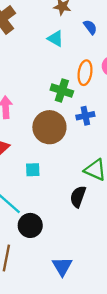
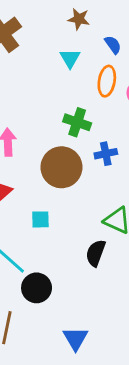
cyan triangle: (55, 39) -> (70, 58), turned 30
orange ellipse: (85, 73) -> (107, 81), moved

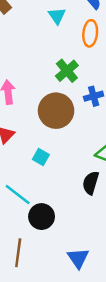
green cross: (77, 122) -> (67, 71), turned 35
cyan square: (40, 219) -> (41, 157), turned 35

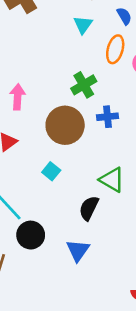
cyan square: (41, 157) -> (51, 171), moved
blue triangle: (78, 258) -> (78, 250), moved

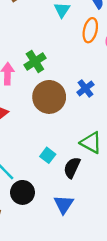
green cross: (84, 85) -> (35, 62), moved
blue cross: (108, 117) -> (85, 88), turned -30
cyan square: (51, 171) -> (48, 155), moved

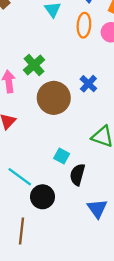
black semicircle: (72, 168) -> (77, 175), moved
blue triangle: (64, 204) -> (97, 209), moved

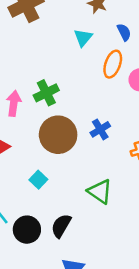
cyan square: (62, 156) -> (38, 180), moved
black circle: (43, 197) -> (27, 230), moved

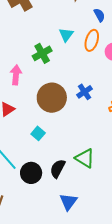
cyan triangle: (83, 38) -> (66, 35), moved
green cross: (46, 93) -> (42, 53), moved
green triangle: (100, 191) -> (85, 158), moved

